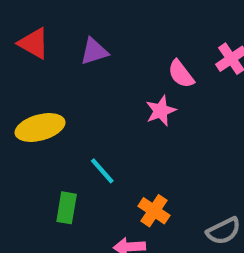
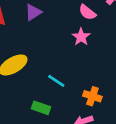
green rectangle: (67, 208) -> (41, 108), turned -66

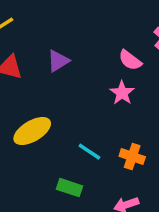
orange cross: (92, 96) -> (132, 157), moved

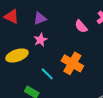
pink star: (122, 93) -> (40, 40), moved
orange cross: (132, 157) -> (72, 63), moved, size x1.5

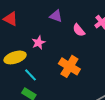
purple triangle: (40, 18) -> (56, 16), moved, turned 40
cyan line: (47, 74) -> (31, 75), moved

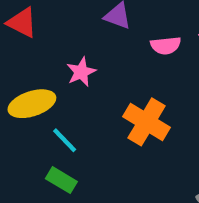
pink semicircle: (79, 30) -> (166, 45), turned -56

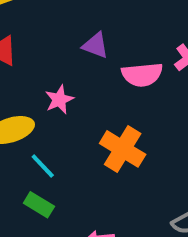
pink semicircle: (166, 45) -> (142, 75), size x1.4

